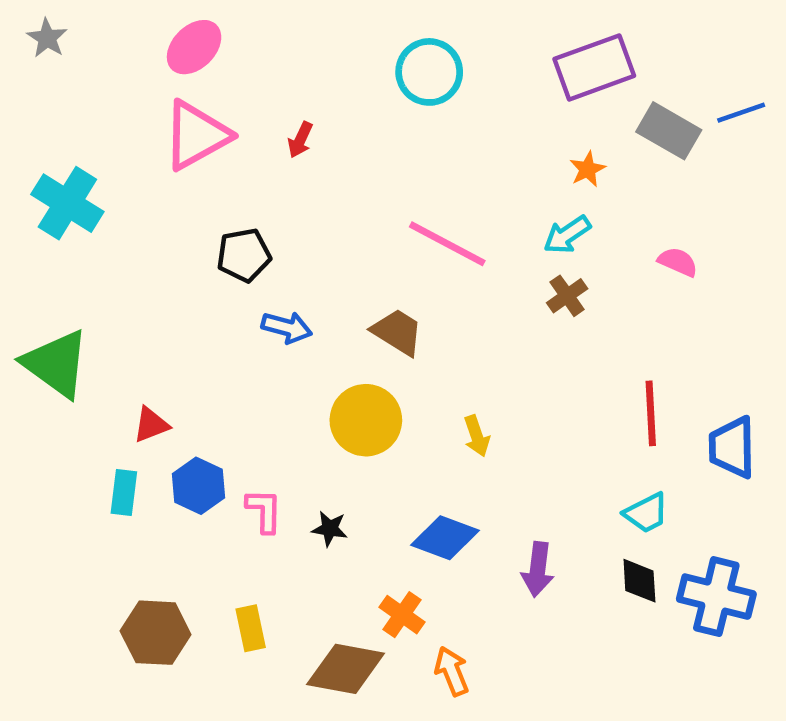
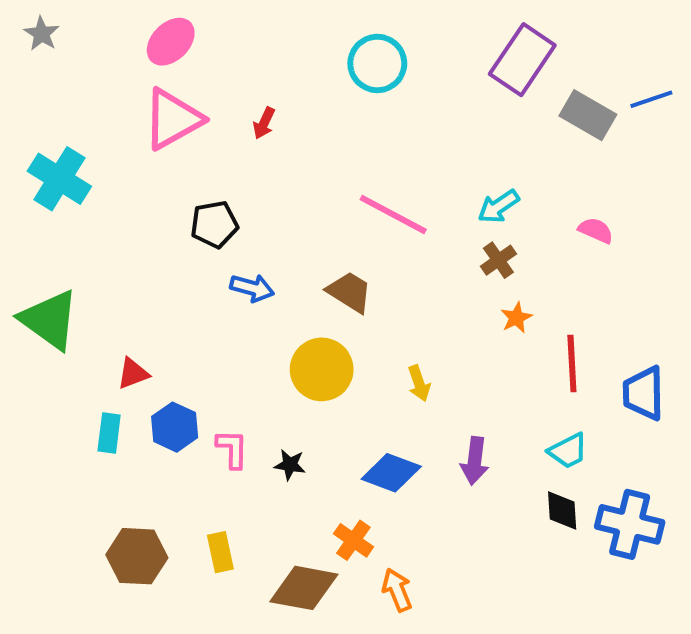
purple rectangle: (594, 67) -> (522, 60), turned -36
orange star: (587, 169) -> (516, 318), moved
purple arrow: (538, 569) -> (475, 461), moved

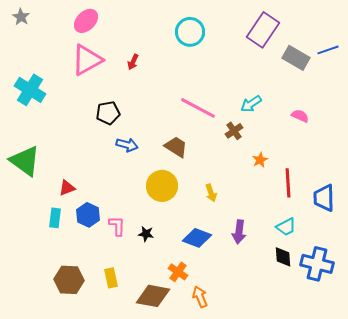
brown cross: (498, 260) -> (234, 131), moved

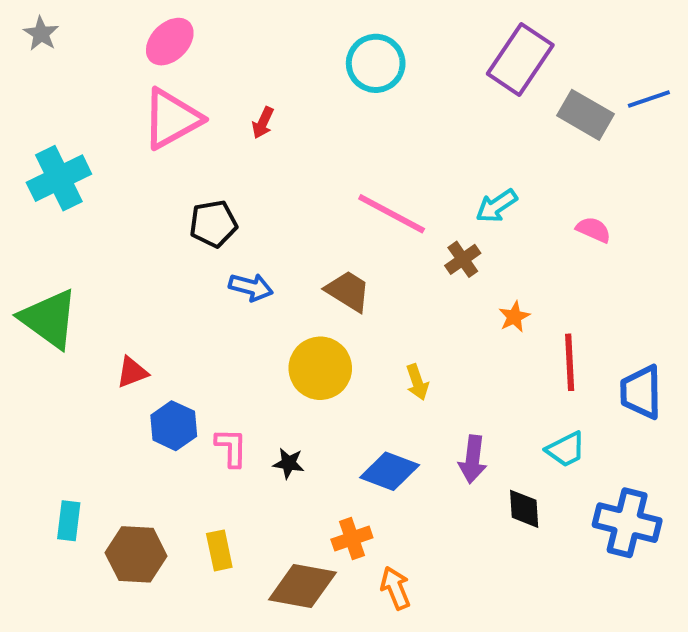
cyan cross: (30, 90) -> (59, 178), turned 32
cyan rectangle: (55, 218) -> (69, 521), moved
black diamond: (283, 257) -> (524, 509), moved
orange cross: (178, 272) -> (352, 539), turned 36

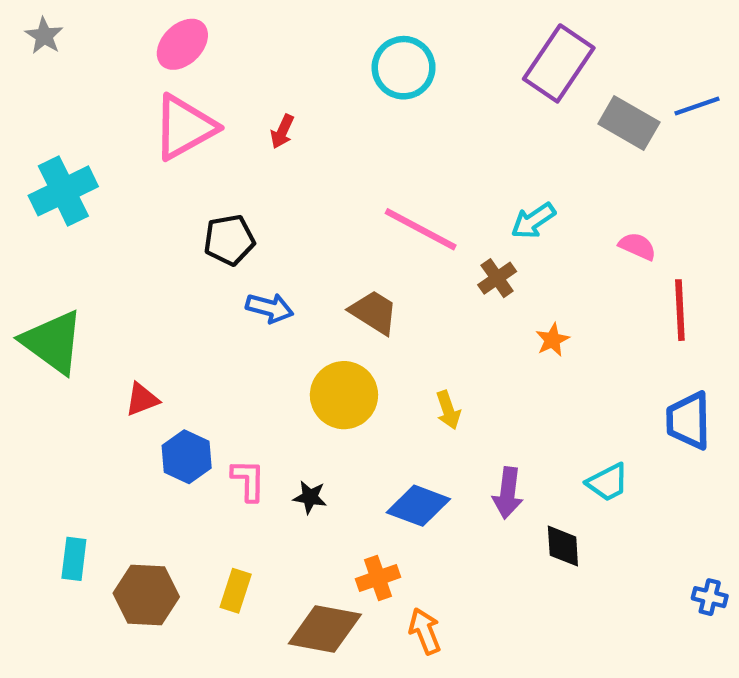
red line: (570, 362) -> (680, 310), moved
blue cross: (627, 523) -> (710, 597), moved, size x0.5
yellow rectangle: (219, 550) -> (236, 591), turned 30

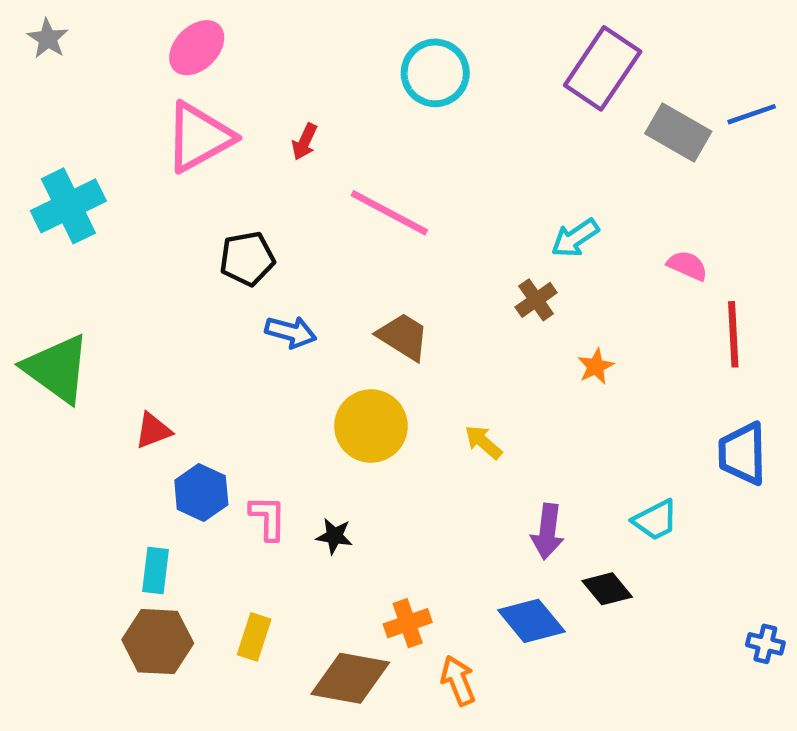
pink line: (421, 229) -> (389, 213), moved
yellow arrow: (448, 410) -> (483, 442), turned 150
blue diamond: (418, 506) -> (531, 621), moved, turned 30
black diamond: (563, 546) -> (607, 589), turned -36
cyan rectangle: (74, 559) -> (155, 570), moved

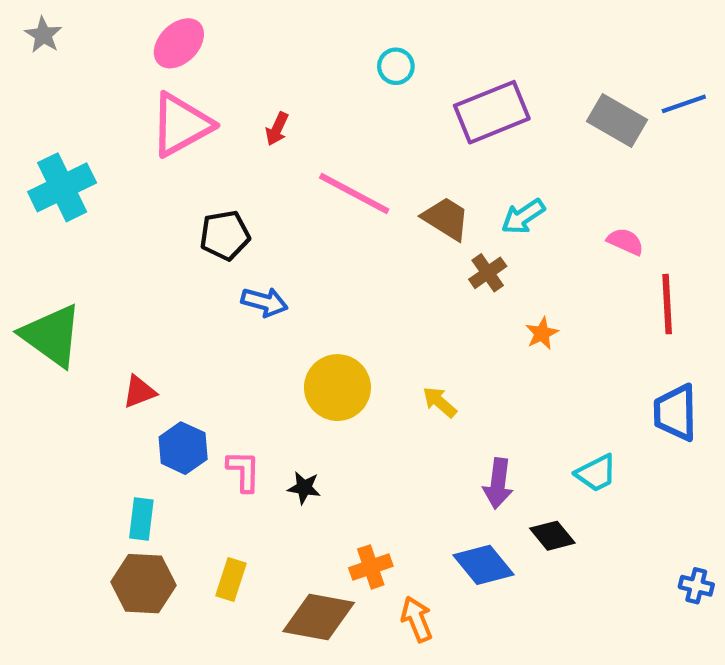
purple rectangle: (603, 68) -> (492, 112), moved, turned 34
cyan circle: (435, 73) -> (396, 66), size x0.6
brown trapezoid: (403, 337) -> (446, 219), moved

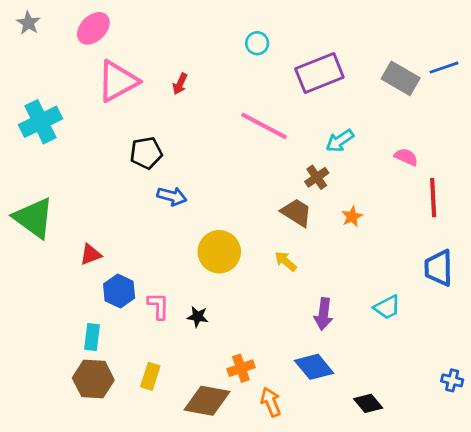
pink ellipse: (179, 43) -> (93, 28), moved
pink line: (354, 194) -> (264, 126), moved
brown trapezoid: (446, 219) -> (296, 212), moved
black diamond: (552, 536) -> (368, 403), moved

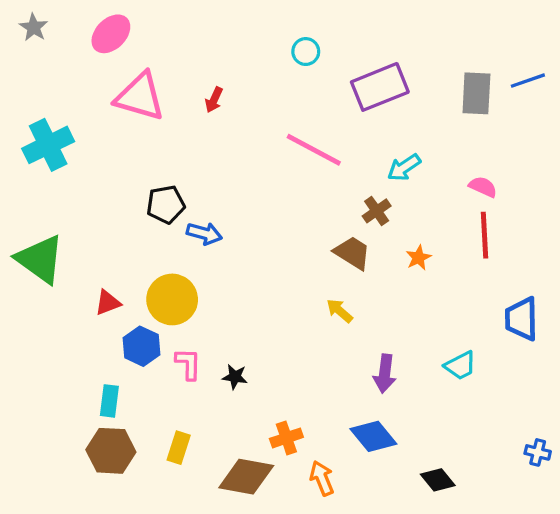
gray rectangle: (401, 78) -> (476, 93), turned 63
pink triangle: (118, 81) -> (140, 97), turned 45
black pentagon: (146, 153) -> (166, 204), moved
red line: (433, 198) -> (484, 235), moved
yellow circle: (219, 252) -> (172, 299), moved

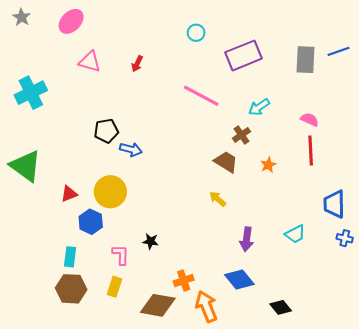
pink triangle: (140, 97) -> (90, 62), size x0.7
pink L-shape: (188, 364) -> (121, 255), moved
blue cross: (538, 452) -> (345, 238), moved
orange arrow: (322, 478) -> (206, 306), size x1.4

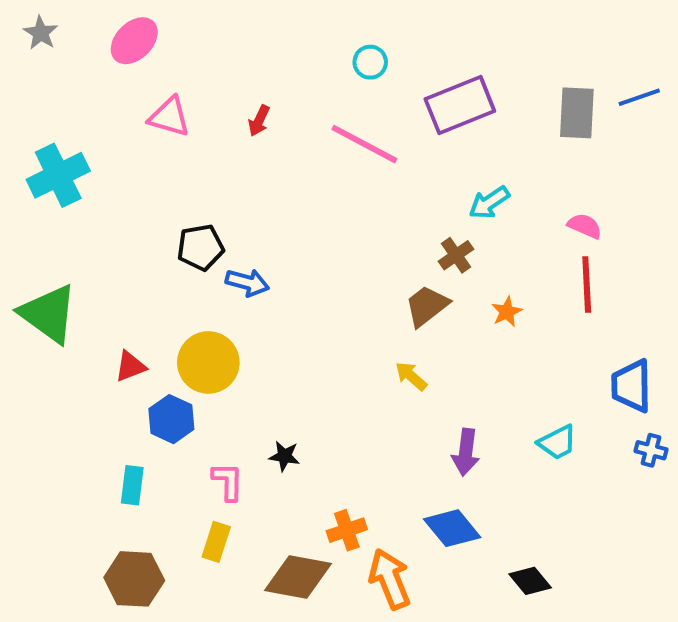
pink line: (201, 96) -> (364, 144), moved
brown trapezoid: (226, 162) -> (427, 306), turned -70
brown hexagon: (71, 289) -> (134, 579), moved

